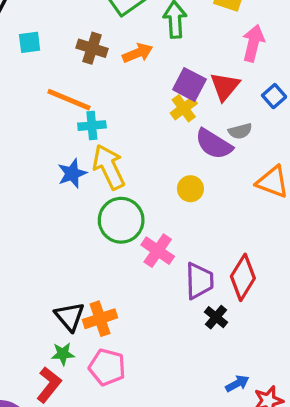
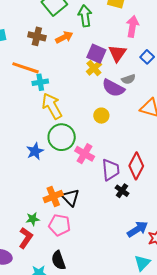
blue star: (72, 173) -> (35, 151), moved
black triangle: (70, 317) -> (70, 198), moved
blue arrow: (237, 384) -> (137, 229), size x1.5

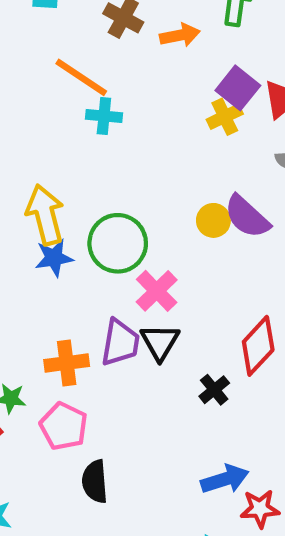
purple semicircle: (113, 88) -> (247, 217), moved
yellow arrow: (52, 106) -> (45, 215), moved
purple trapezoid: (111, 170) -> (120, 343), moved
black triangle: (70, 198) -> (160, 342), moved
black semicircle: (58, 260) -> (95, 481), moved

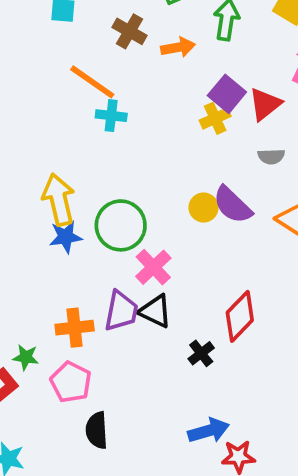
black triangle: (160, 342) -> (155, 311), turned -36

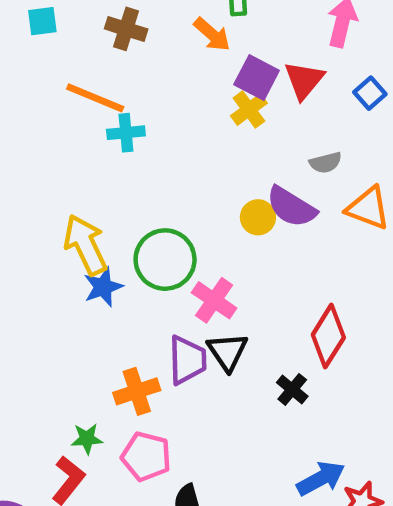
orange arrow: (178, 47) -> (212, 34), moved, turned 64
gray semicircle: (271, 157) -> (326, 163), moved
black triangle: (155, 311) -> (228, 352), turned 42

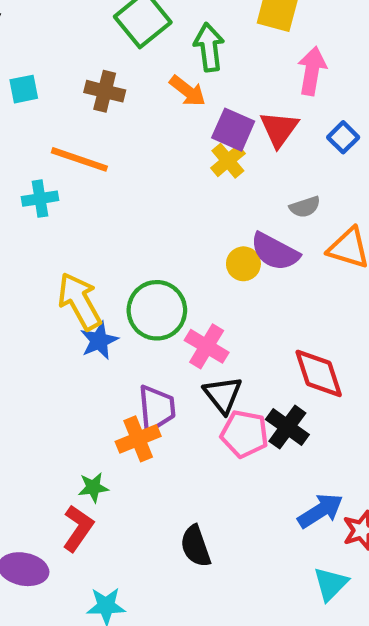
cyan cross: (126, 133) -> (40, 199), moved
red diamond: (328, 336) -> (319, 373), turned -46
purple trapezoid: (187, 360) -> (157, 408), moved
black cross: (292, 389) -> (287, 427), size x1.4
pink pentagon: (146, 456) -> (244, 434), moved

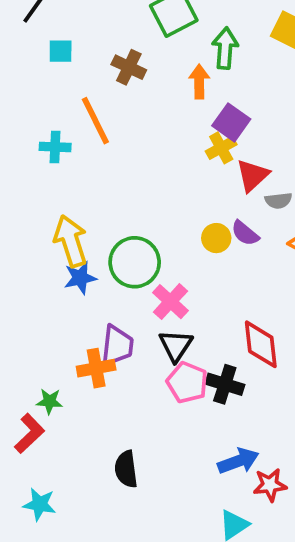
orange arrow: (188, 91) -> (199, 82), turned -140
red triangle: (279, 129) -> (252, 175), moved
orange line: (79, 159) -> (95, 121), turned 33
purple semicircle: (275, 252) -> (245, 233), size x0.7
black cross: (287, 427) -> (225, 384), turned -30

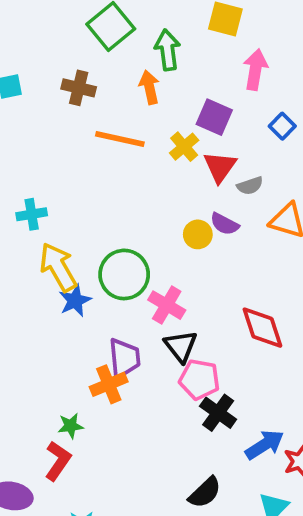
orange line: (95, 121) -> (120, 139), moved, turned -39
purple square: (231, 122) -> (214, 117), moved
cyan cross: (55, 147) -> (32, 214), moved
black cross: (225, 384) -> (218, 413), moved, turned 30
black semicircle: (126, 469) -> (205, 492), moved, turned -114

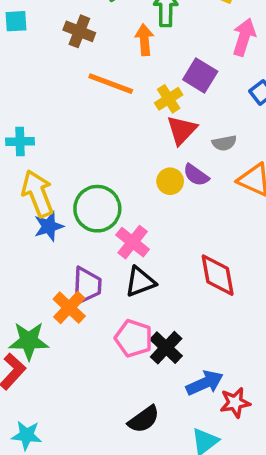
red triangle: (220, 167) -> (182, 130), moved
black triangle: (181, 346) -> (140, 282), turned 40
pink pentagon: (199, 380) -> (134, 338), moved
orange cross: (109, 384) -> (69, 308), turned -32
green star: (71, 426) -> (29, 341), size x1.6

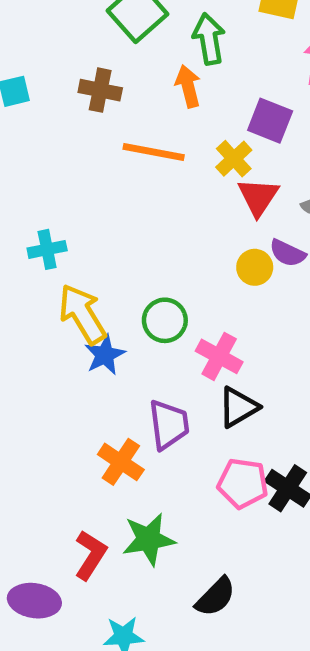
green circle: (97, 209) -> (165, 320), size x0.7
orange cross: (69, 308) -> (121, 462), moved
green star: (29, 341) -> (149, 539), moved
black semicircle: (144, 419) -> (215, 597), moved

